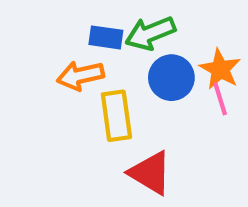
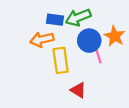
pink line: (220, 99) -> (98, 55), moved
red triangle: (150, 173) -> (78, 90), size x0.7

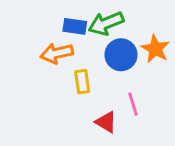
pink line: (98, 55) -> (133, 104), moved
yellow rectangle: (61, 60) -> (82, 82), size x0.7

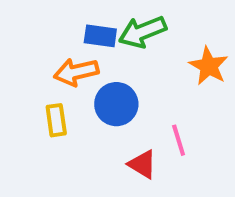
blue circle: (121, 55) -> (116, 104), moved
yellow rectangle: (82, 82) -> (56, 120), moved

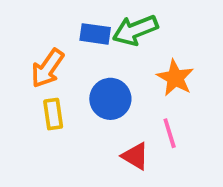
orange star: (209, 66) -> (175, 78), moved
orange arrow: (76, 72) -> (47, 68), moved, turned -42

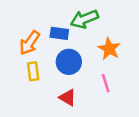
blue rectangle: (95, 34) -> (59, 33), moved
red triangle: (135, 156) -> (68, 97), moved

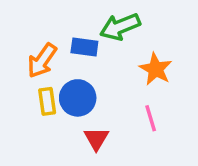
blue circle: (69, 62) -> (78, 98), moved
red triangle: (68, 97) -> (96, 139), turned 30

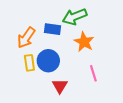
orange star: (156, 69) -> (84, 42), moved

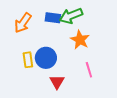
blue rectangle: (52, 29) -> (53, 18), moved
orange arrow: (26, 38) -> (23, 23), moved

